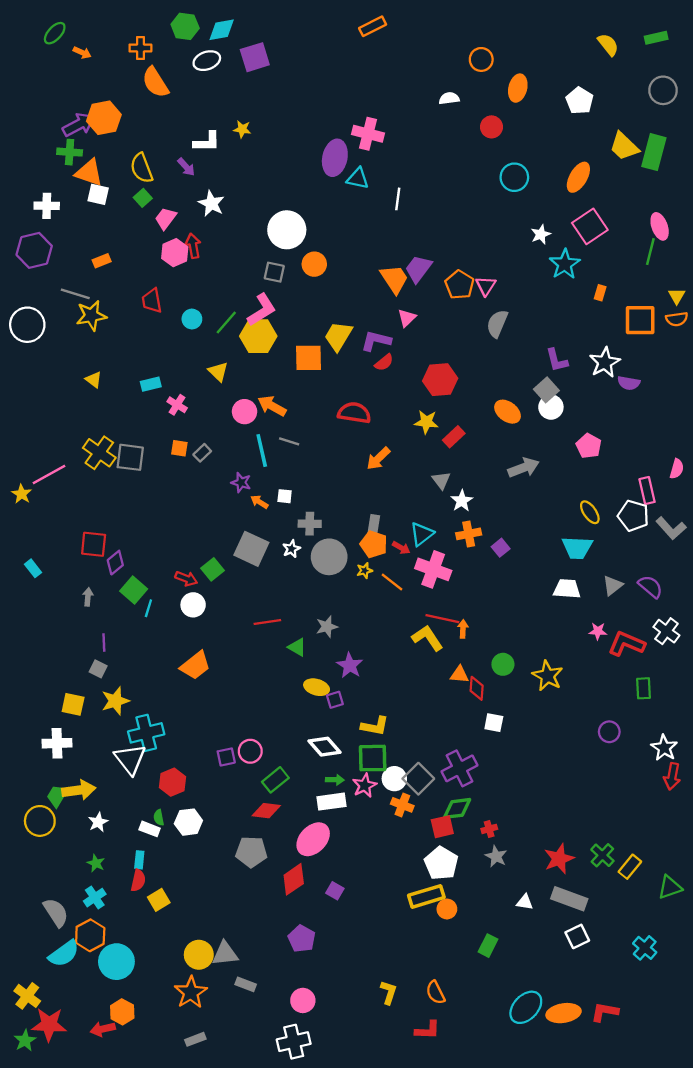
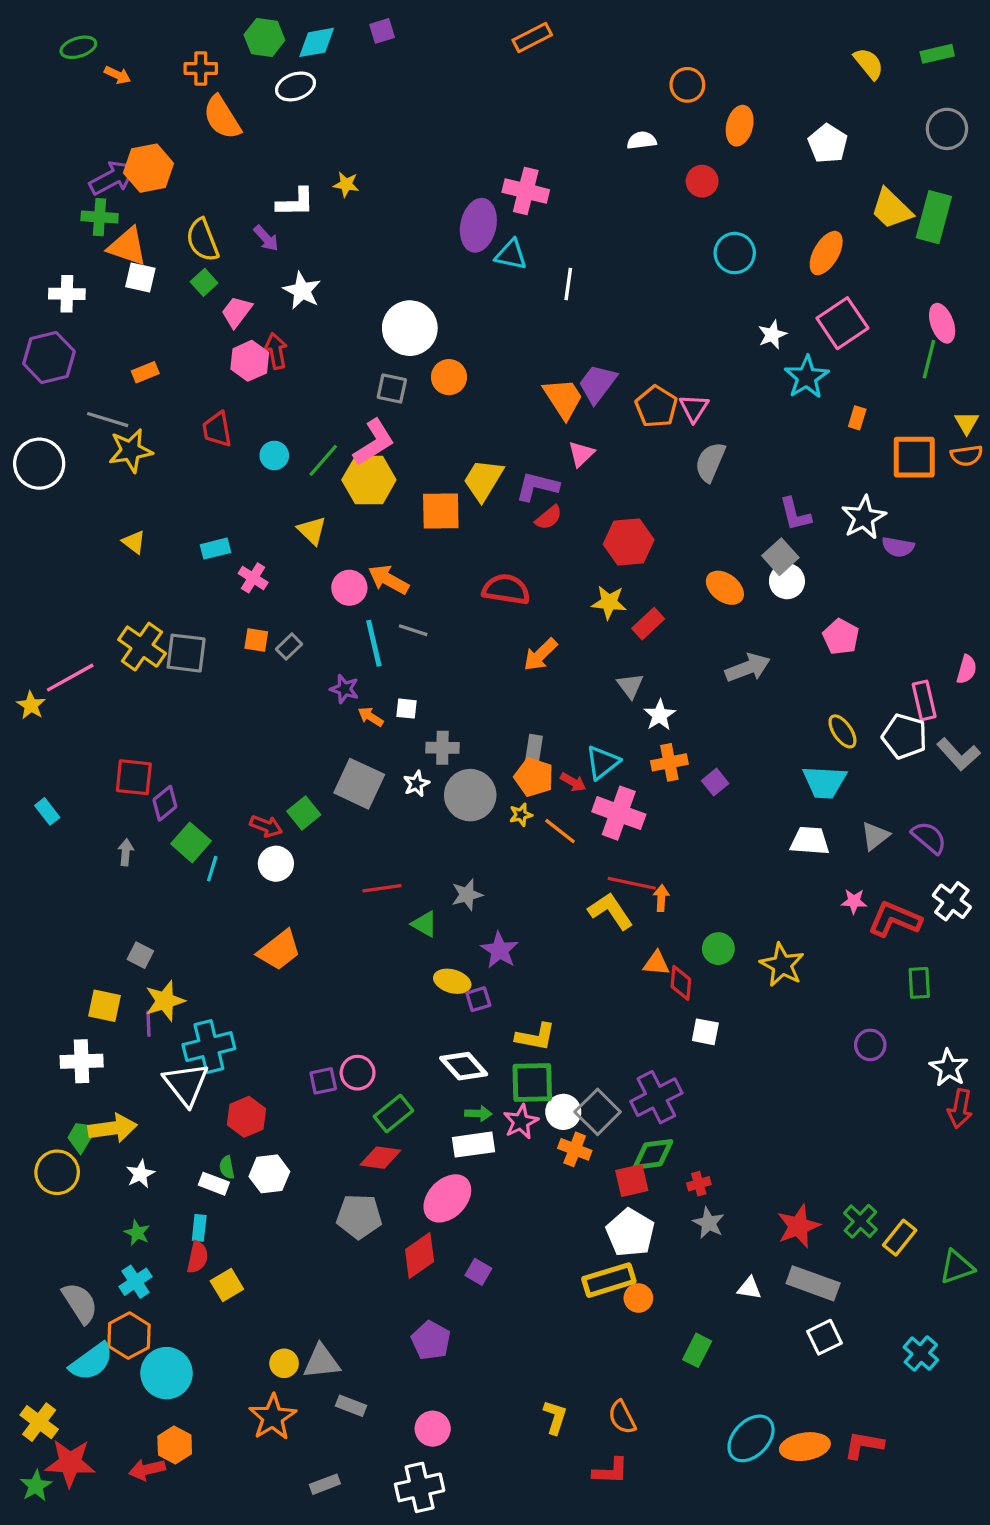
green ellipse: (55, 33) -> (78, 47), turned 30
purple square: (255, 57) -> (382, 31), moved, size x0.6
purple line: (104, 643) -> (149, 1024), moved
yellow circle: (199, 955) -> (284, 1363), size x0.7
gray rectangle: (195, 1039) -> (325, 1484), moved

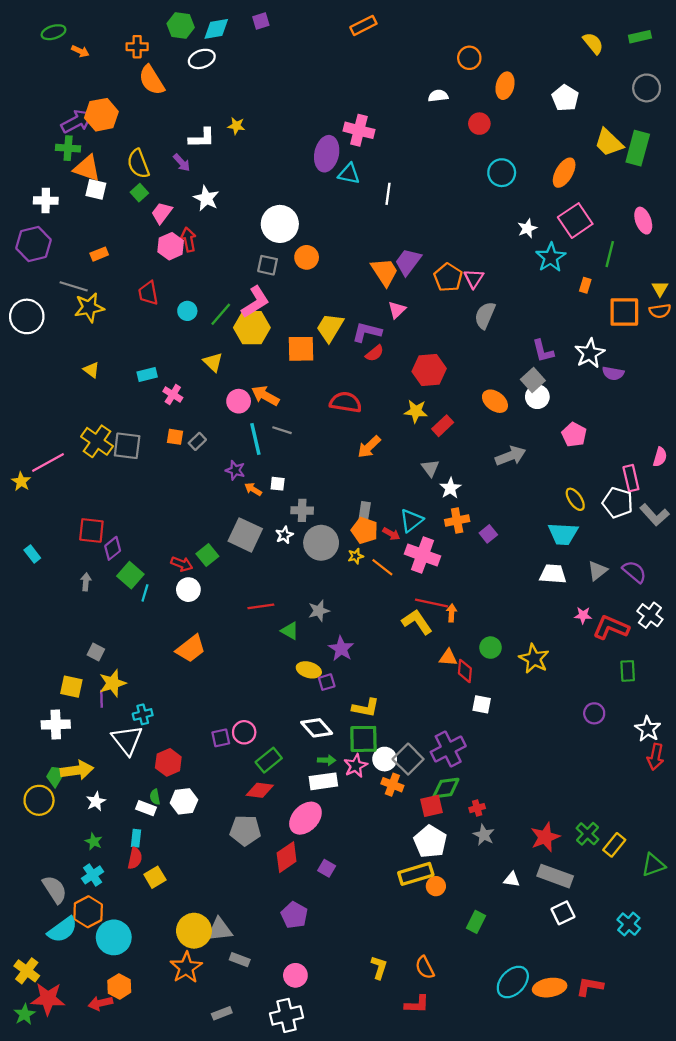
green line: (929, 359) -> (610, 254), moved
cyan cross: (209, 1047) -> (143, 714), size x0.6
yellow circle: (284, 1363) -> (194, 931), size x1.8

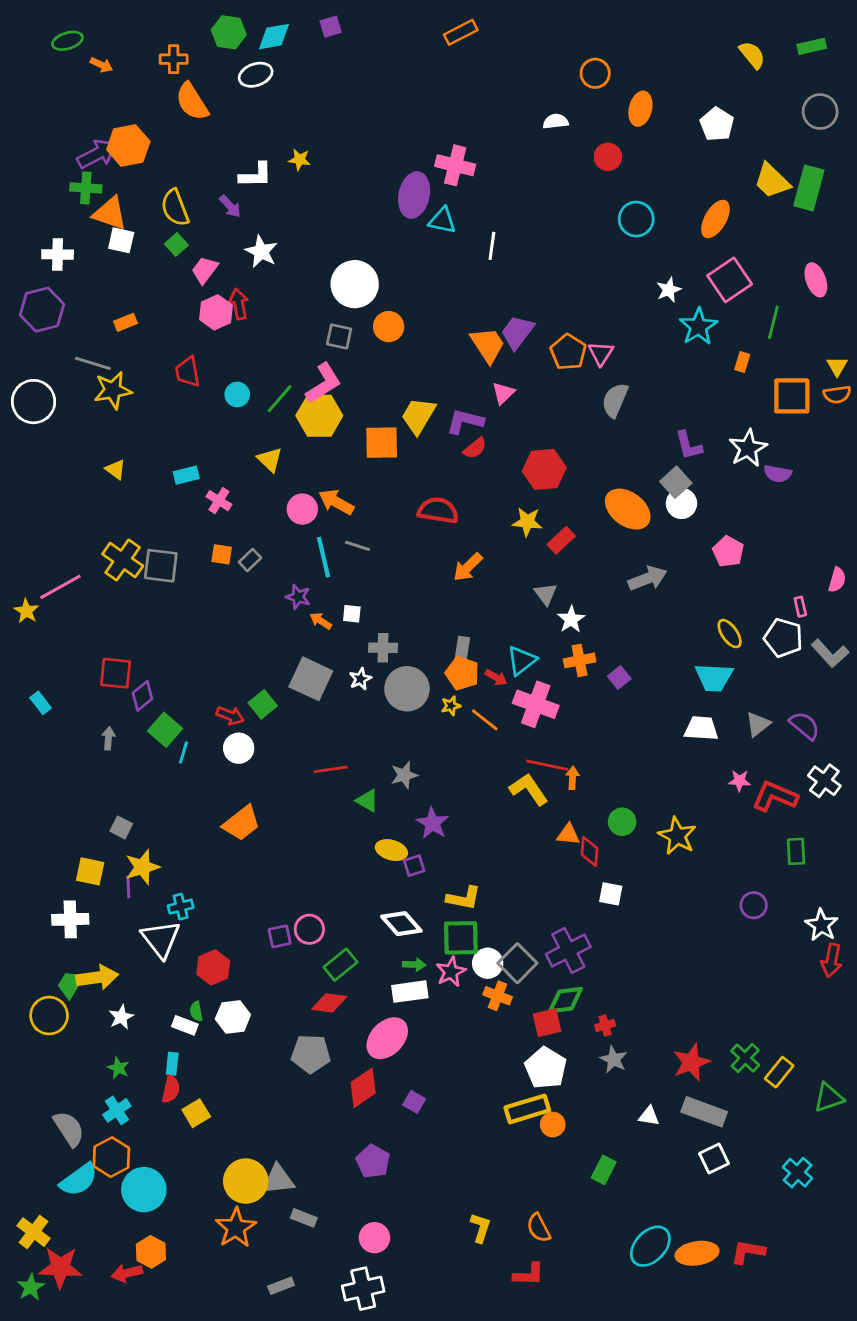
orange ellipse: (495, 401) -> (628, 509), size x1.4
pink rectangle: (631, 478) -> (800, 607), size x0.6

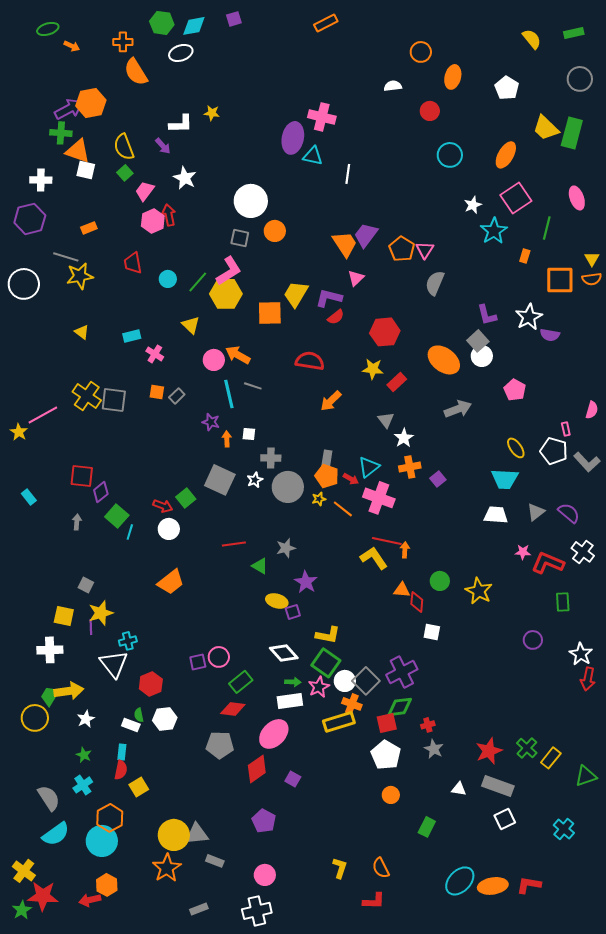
orange arrow: (321, 621) -> (227, 439), turned 56
green square: (461, 938) -> (326, 663), turned 36
yellow rectangle: (527, 1109) -> (339, 722), moved
orange hexagon: (111, 1157) -> (110, 818), moved

